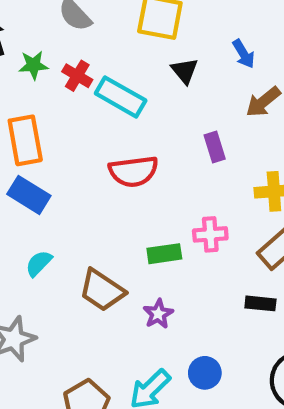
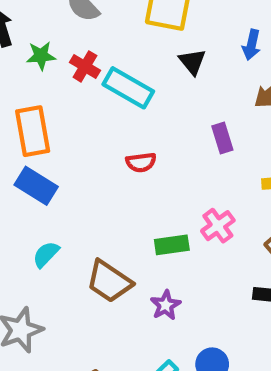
blue arrow: (244, 54) -> (251, 45), turned 44
red semicircle: (133, 171) -> (141, 162), size x0.6
pink cross: (210, 234) -> (218, 226), turned -32

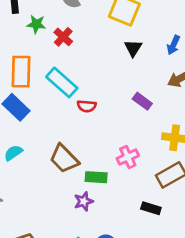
cyan rectangle: (128, 88) -> (62, 82), moved
purple rectangle: (222, 138) -> (142, 101), turned -48
green rectangle: (172, 245) -> (96, 177), moved
brown trapezoid: (109, 281) -> (64, 159), moved

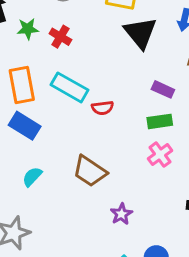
black triangle: (133, 48) -> (140, 33), size x1.6
green rectangle: (96, 177) -> (160, 121), moved

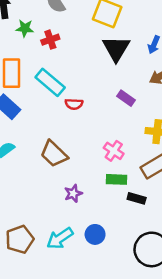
red cross: (60, 37) -> (50, 40), turned 30
green rectangle: (160, 121) -> (117, 179), moved
pink cross: (160, 155) -> (114, 151), turned -30

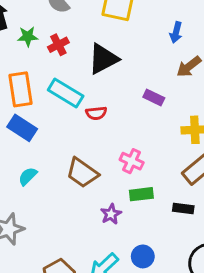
black triangle: (116, 49) -> (103, 59), moved, turned 40
pink cross: (114, 151) -> (132, 161), moved
green rectangle: (117, 179) -> (141, 194), moved

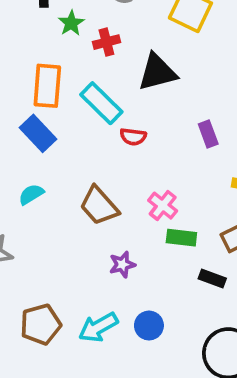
green star: (28, 36) -> (71, 23), turned 30
purple rectangle: (154, 97) -> (208, 134), turned 30
green rectangle: (141, 194) -> (181, 238), moved

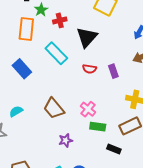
black triangle: (157, 72) -> (87, 37), turned -35
orange rectangle: (47, 86) -> (26, 29), moved
red semicircle: (133, 137) -> (89, 69), moved
cyan semicircle: (31, 194) -> (16, 111), moved

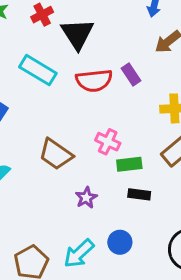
red cross: (60, 20) -> (42, 15), moved
red semicircle: (89, 69) -> (94, 81), size x1.6
black rectangle: (114, 149) -> (139, 194), moved

